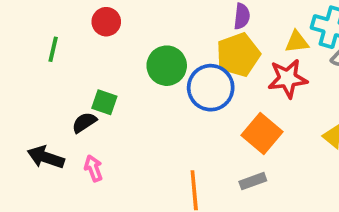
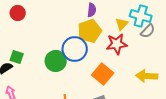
yellow triangle: (297, 42) -> (122, 24), turned -40
green circle: (167, 66) -> (56, 61), moved

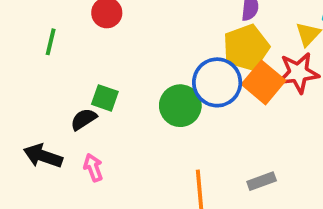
orange square: (103, 74) -> (264, 82), moved

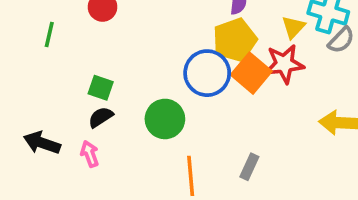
green circle: (180, 106) -> (165, 119), moved
black semicircle: (84, 119) -> (101, 117), moved
gray rectangle: (262, 181) -> (249, 167), turned -45

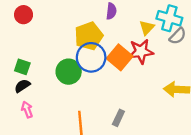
yellow pentagon: (235, 40) -> (89, 36), moved
green circle: (165, 119) -> (69, 72), moved
pink arrow: (90, 154) -> (27, 110), moved

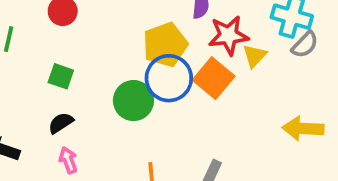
yellow triangle: (147, 28) -> (255, 56), moved
red star: (141, 51) -> (228, 35), moved
green square: (22, 67) -> (61, 76), moved

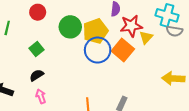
gray semicircle: (305, 45) -> (174, 31), turned 56
green square: (61, 76) -> (37, 49), turned 32
green circle: (133, 101) -> (70, 27), moved

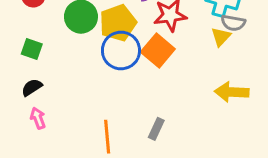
yellow triangle: (146, 37) -> (221, 37), moved
green square: (37, 49) -> (32, 49), turned -32

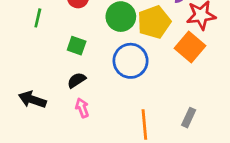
blue circle: (121, 50) -> (131, 61), moved

